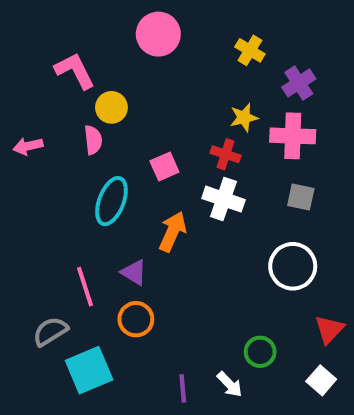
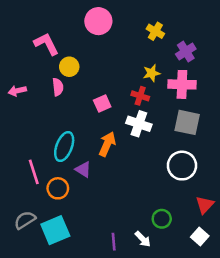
gray square: (301, 197) -> (187, 122), size x1.5
cyan ellipse: (111, 201) -> (64, 147), moved
pink line: (85, 287) -> (34, 172), moved
orange circle: (136, 319) -> (58, 188), moved
gray semicircle: (50, 331) -> (25, 220), moved

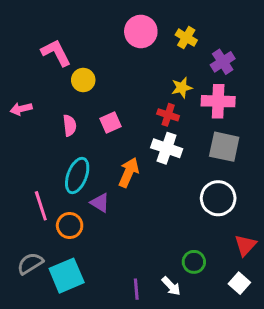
pink circle: (98, 21) -> (141, 31), moved
pink semicircle: (58, 87) -> (70, 125), moved
pink square: (102, 103) -> (111, 122), moved

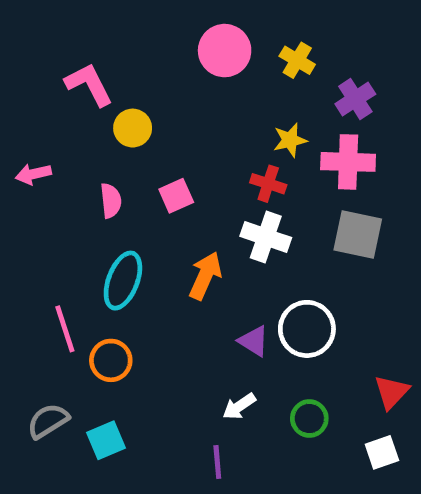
white circle: (218, 198) -> (307, 329), moved
purple triangle: (100, 203) -> (254, 341), moved
cyan square: (67, 276) -> (106, 440), size x0.7
white square: (239, 283) -> (382, 452), turned 30
white arrow: (171, 286) -> (239, 406), moved, turned 100

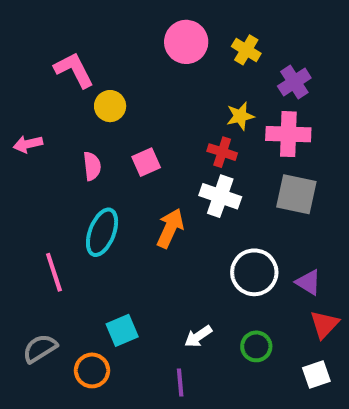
purple triangle: (254, 341) -> (308, 282), moved
orange circle: (111, 360) -> (92, 370), moved
cyan square: (106, 440) -> (122, 330), moved

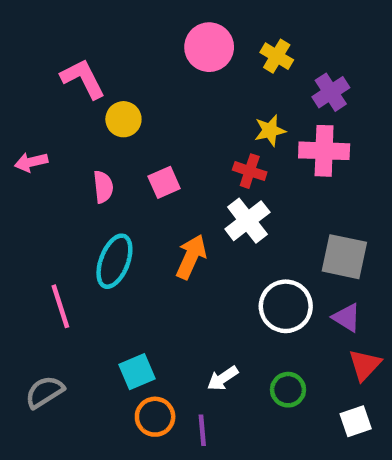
gray square: (296, 194) -> (344, 257), moved
white cross: (220, 196) -> (247, 221), turned 33
orange circle: (92, 370) -> (155, 417), moved

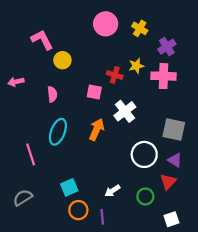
red cross: (250, 171) -> (115, 75), moved
pink square: (164, 182) -> (94, 92), moved, turned 35
red triangle: (365, 365) -> (168, 182), moved
white square: (356, 421) -> (171, 219), moved

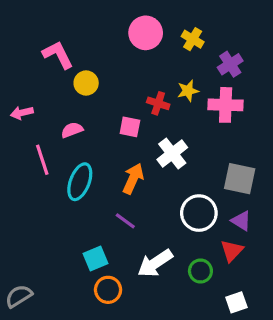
pink semicircle: (52, 94) -> (72, 130), turned -105
pink line: (31, 154) -> (42, 160), moved
white arrow: (112, 191) -> (155, 263), size x1.6
gray semicircle: (23, 198) -> (19, 296), moved
purple line: (102, 217) -> (125, 221), moved, turned -49

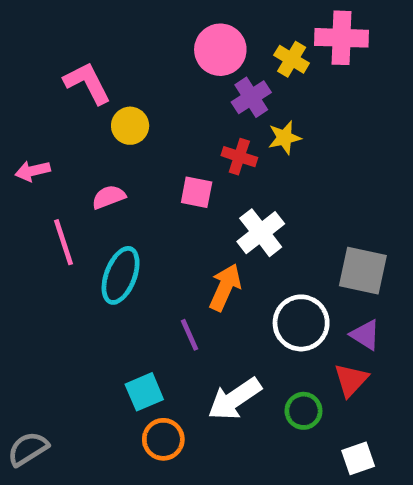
purple cross: (230, 64) -> (251, 97), moved
pink cross: (226, 105) -> (341, 38), moved
orange arrow: (133, 179) -> (225, 287), moved
purple line: (125, 221) -> (189, 335), turned 30

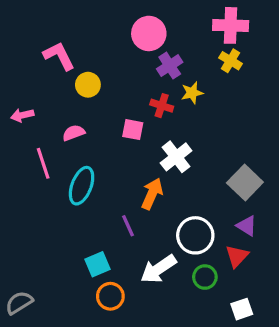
yellow cross: (292, 59) -> (231, 61), moved
gray square: (363, 271) -> (245, 182), turned 32
white circle: (301, 323) -> (195, 235), moved

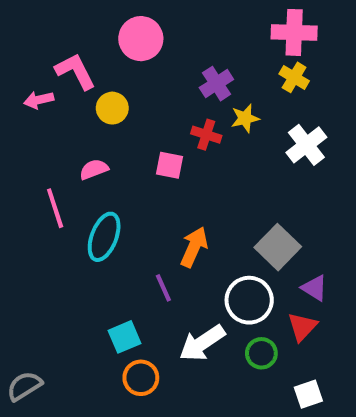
pink circle: (149, 33) -> (141, 39), moved
pink arrow: (22, 115) -> (39, 100), moved
white cross: (176, 157) -> (306, 145), moved
gray square: (245, 182) -> (278, 247), moved

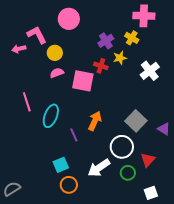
yellow cross: (294, 77) -> (132, 38), moved
pink square: (169, 165) -> (83, 81), size x1.6
pink semicircle: (94, 169) -> (57, 73), moved
purple line: (163, 288) -> (74, 135), moved
purple triangle: (315, 288) -> (164, 129), moved

